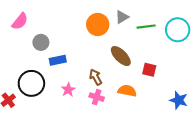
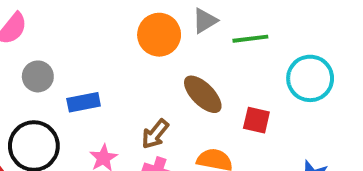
cyan circle: (178, 30) -> (310, 78), moved
gray circle: (41, 42) -> (38, 76), moved
brown arrow: (96, 77) -> (155, 134), turned -112

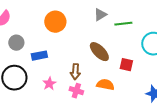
orange circle: (159, 35) -> (55, 22), moved
brown arrow: (155, 134) -> (75, 72), turned -35

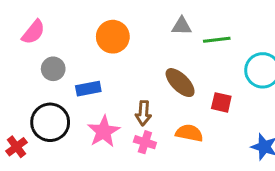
gray triangle: (100, 15) -> (182, 26), turned 32
pink star: (49, 84) -> (104, 131), size x1.5

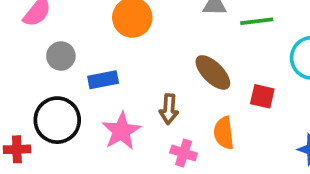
orange semicircle: (189, 133) -> (224, 133), turned -108
pink cross: (145, 142) -> (184, 153), moved
red cross: (16, 147) -> (17, 149), turned 35

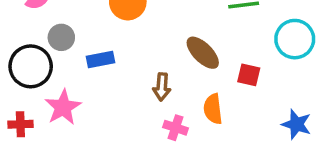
black circle: (57, 120) -> (31, 66), moved
pink star: (121, 131) -> (63, 107), moved

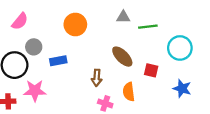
pink star: (63, 107) -> (35, 91), turned 30
blue star: (296, 124) -> (182, 89), moved

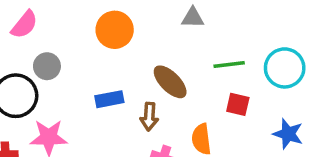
green line: (148, 27) -> (229, 64), moved
brown ellipse: (122, 57) -> (170, 82), moved
blue rectangle: (58, 61) -> (109, 99), moved

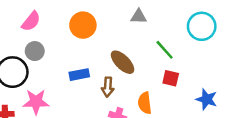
pink semicircle: (24, 25) -> (31, 21), moved
green line: (229, 64) -> (165, 50), turned 55
cyan circle: (285, 68) -> (202, 26), moved

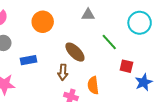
blue rectangle: (79, 75) -> (29, 60), moved
red square: (171, 78) -> (126, 66), moved
blue star: (207, 99) -> (144, 82), turned 30

